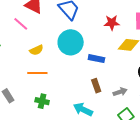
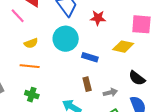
red star: (112, 23) -> (98, 18), moved

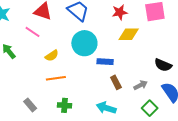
red star: (98, 18) -> (120, 12), moved
yellow diamond: (123, 47) -> (129, 34), moved
blue rectangle: (90, 57) -> (105, 62), moved

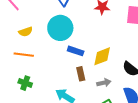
yellow diamond: (129, 34) -> (102, 56), moved, turned -35

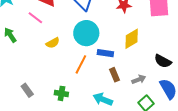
orange line: (24, 55) -> (81, 64), moved, turned -60
yellow diamond: (102, 56) -> (132, 39), moved

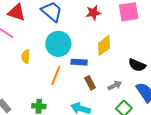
yellow semicircle: (53, 43) -> (26, 57), turned 128

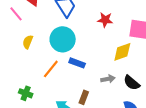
yellow diamond: (104, 46) -> (122, 52), moved
brown rectangle: (90, 83) -> (84, 97), moved, turned 32
gray arrow: (115, 85) -> (108, 79), moved

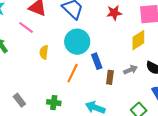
blue rectangle: (77, 63) -> (97, 61), turned 63
brown rectangle: (84, 97) -> (110, 77), moved

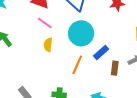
pink line: (26, 27) -> (45, 23), moved
blue rectangle: (97, 61) -> (101, 52), turned 70

